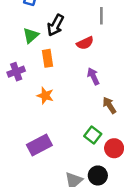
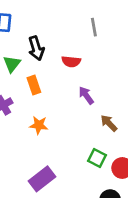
gray line: (101, 16) -> (94, 27), moved
black arrow: (55, 25) -> (36, 48), turned -35
red semicircle: (85, 43) -> (71, 62), turned 42

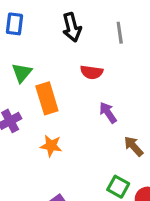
black arrow: (36, 48) -> (72, 27), moved
orange rectangle: (34, 85) -> (47, 98), size x1.4

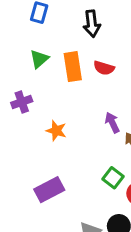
orange rectangle: (47, 98) -> (73, 67), moved
purple arrow: (108, 113) -> (112, 122), moved

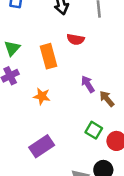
green triangle: (39, 59) -> (12, 48), moved
orange rectangle: (73, 67) -> (48, 56), moved

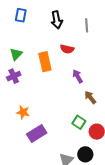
purple arrow: (88, 84) -> (78, 76), moved
orange star: (42, 96) -> (23, 112), moved

